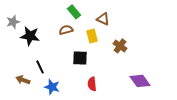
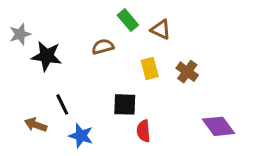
green rectangle: (74, 12) -> (128, 20), moved
yellow rectangle: (92, 36) -> (150, 69), moved
black square: (80, 58) -> (125, 104), moved

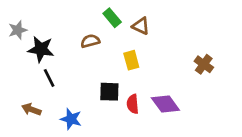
brown cross: (187, 72) -> (204, 64), moved
black line: (62, 104) -> (49, 78), moved
purple diamond: (218, 126) -> (165, 104), moved
red semicircle: (143, 131) -> (133, 104), moved

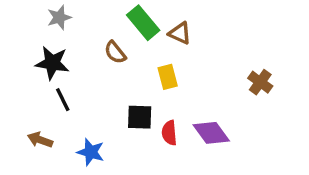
green rectangle: (112, 18) -> (143, 23), size x1.4
gray star: (18, 30) -> (59, 17), moved
brown semicircle: (90, 41) -> (115, 52), turned -114

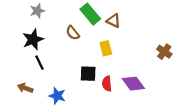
black star: (52, 63) -> (33, 39), turned -30

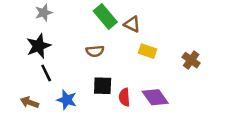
brown semicircle: (73, 33) -> (95, 51), moved, turned -56
yellow rectangle: (106, 48) -> (147, 51), moved, turned -56
blue star: (57, 96) -> (67, 100), moved

